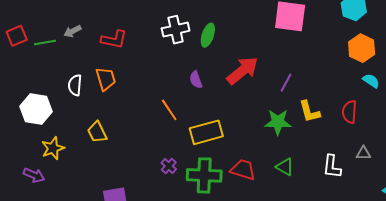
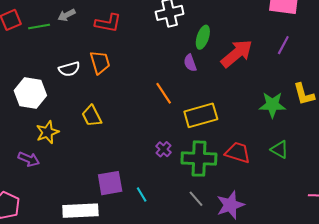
green ellipse: (208, 35) -> (203, 37), moved
purple line: (286, 83) -> (283, 45), moved
white semicircle: (75, 85) -> (69, 69), turned -110

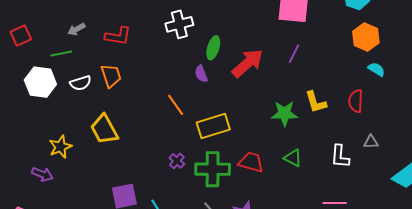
green line: (39, 26) -> (61, 53), moved
white hexagon: (30, 93) -> (40, 82), moved
yellow trapezoid: (92, 116) -> (104, 129), size x1.4

